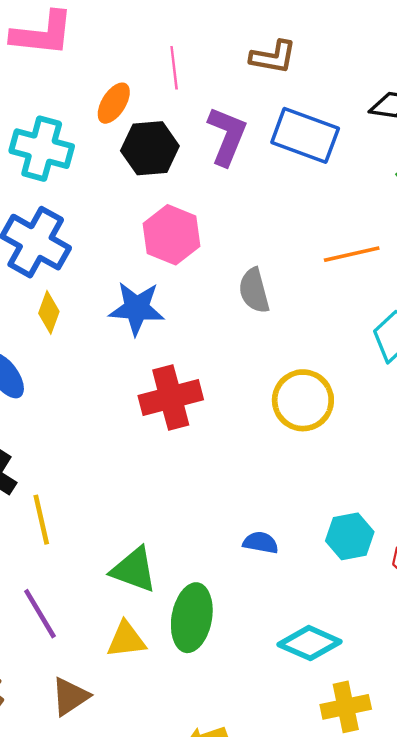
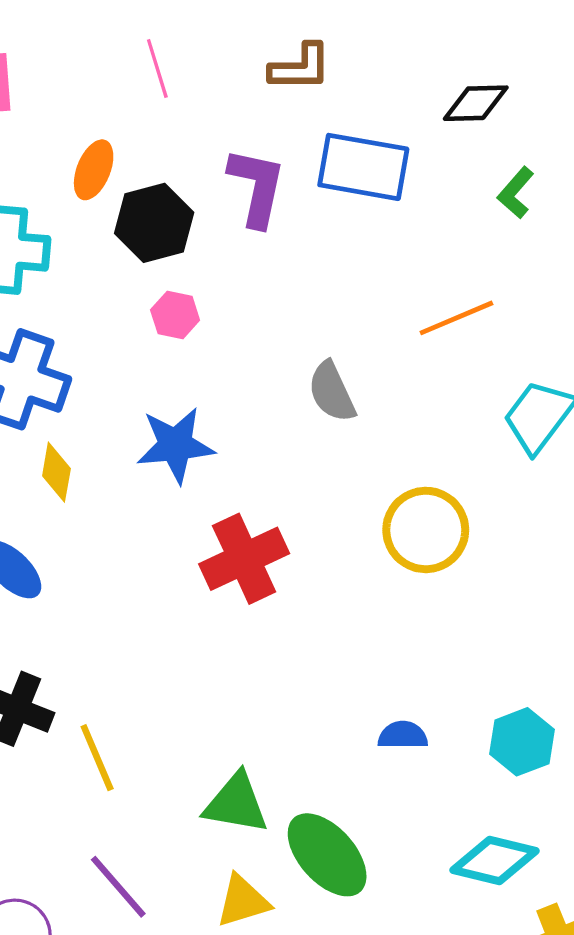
pink line: (174, 68) -> (157, 68), moved
pink hexagon: (172, 235) -> (175, 315), moved, size x0.6
cyan hexagon: (350, 536) -> (522, 742), moved
green ellipse: (192, 618) -> (327, 855), turned -42

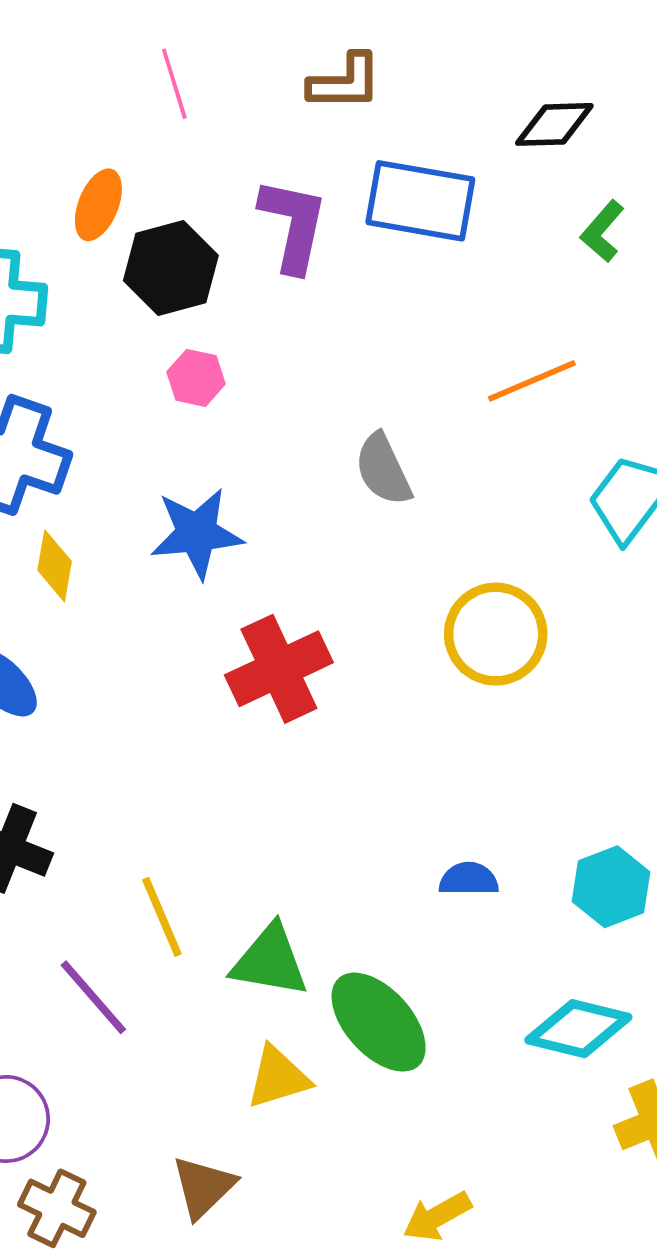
yellow line: (97, 758) -> (162, 917), moved
purple line: (118, 887) -> (93, 997), moved

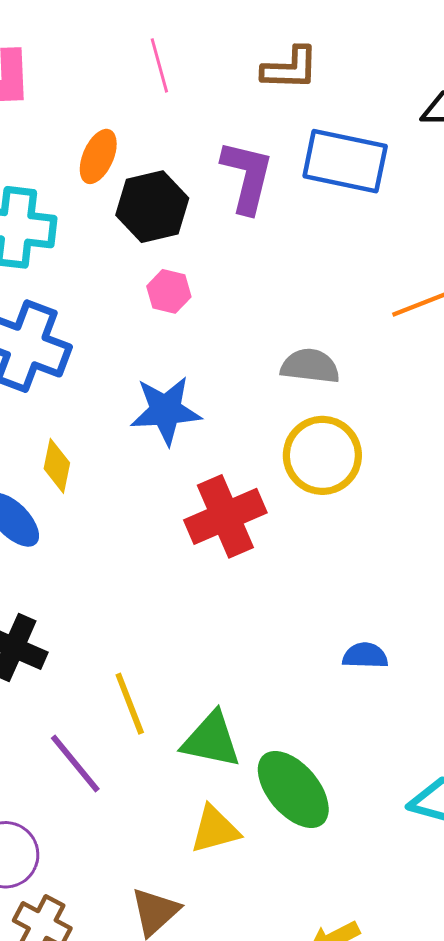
gray semicircle: (383, 469) -> (310, 366), turned 120
yellow diamond: (55, 566) -> (57, 466), moved
yellow circle: (496, 634) -> (322, 455), moved
blue semicircle: (469, 879) -> (365, 656), moved

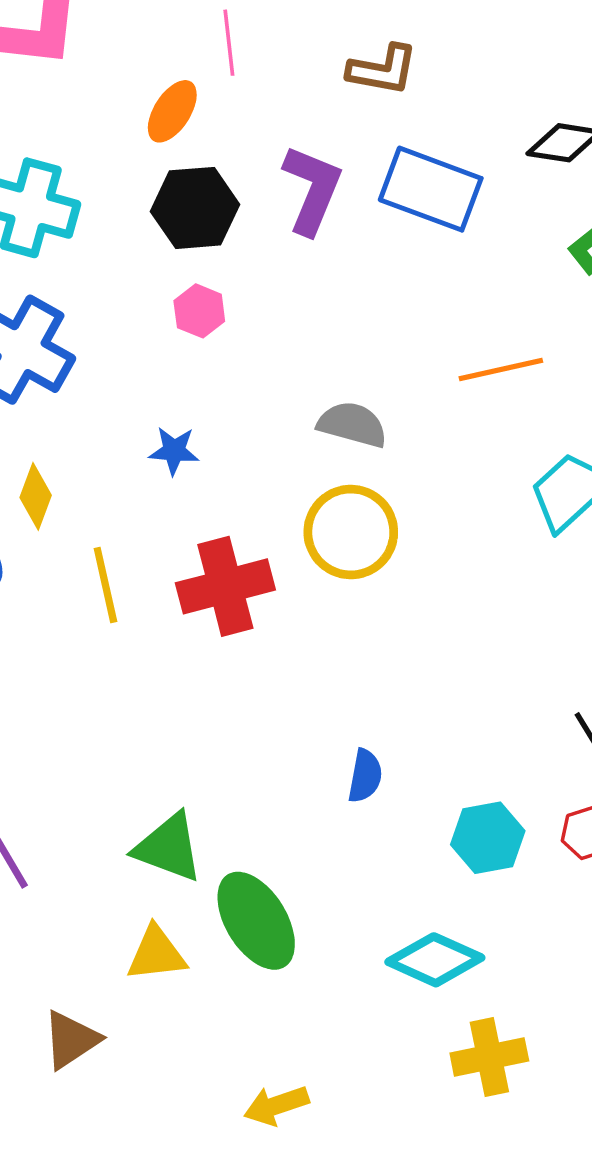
orange ellipse: (98, 156) -> (172, 111), moved
blue star: (166, 410) -> (174, 451), size x0.6
blue semicircle: (365, 656) -> (365, 776), turned 90
yellow line: (130, 704) -> (105, 585), moved

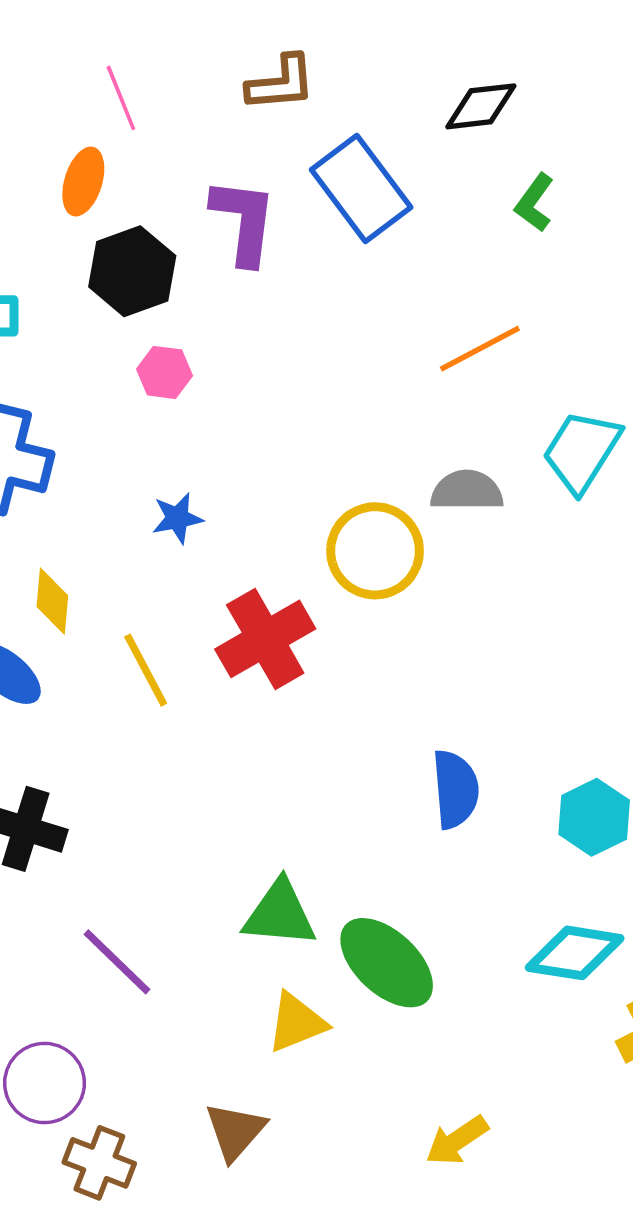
blue rectangle: (431, 189) -> (361, 188), turned 48
gray semicircle: (352, 424) -> (467, 491), moved
blue semicircle: (365, 776) -> (455, 789), size x1.4

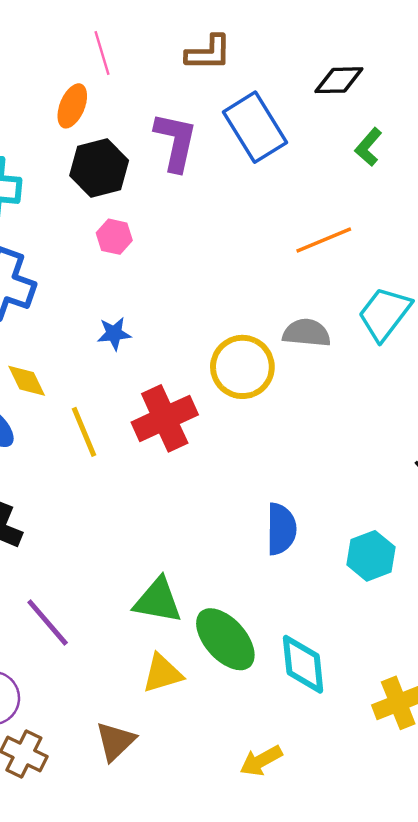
yellow diamond: (52, 601) -> (27, 381), turned -36
cyan diamond: (575, 953) -> (303, 664), moved, turned 70

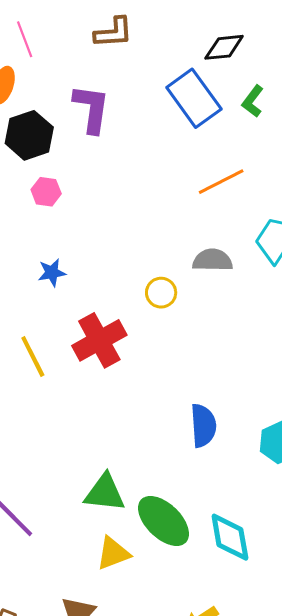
blue rectangle: (255, 127) -> (194, 98), moved
yellow circle: (242, 367) -> (161, 293), size x0.6

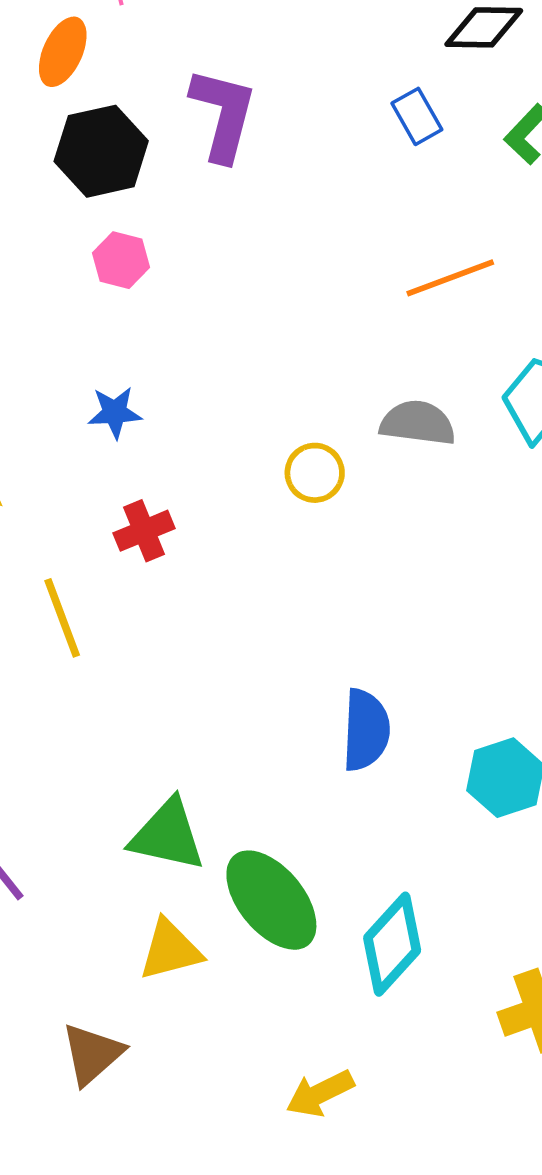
blue rectangle: (194, 98) -> (417, 116), size x0.5
red cross: (99, 340) -> (144, 531), moved, size x0.6
yellow line: (33, 356) -> (62, 618), moved
cyan diamond: (230, 537) -> (392, 944), turned 46

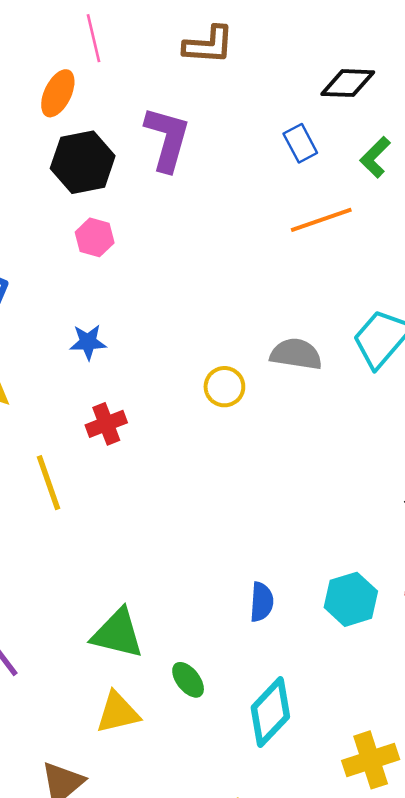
orange line: (450, 278) -> (321, 220), moved
blue semicircle: (366, 730) -> (262, 602), moved, size x0.7
green ellipse: (271, 900) -> (188, 680), size x0.5

